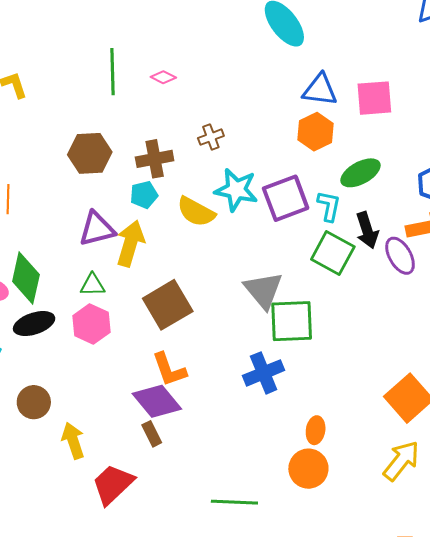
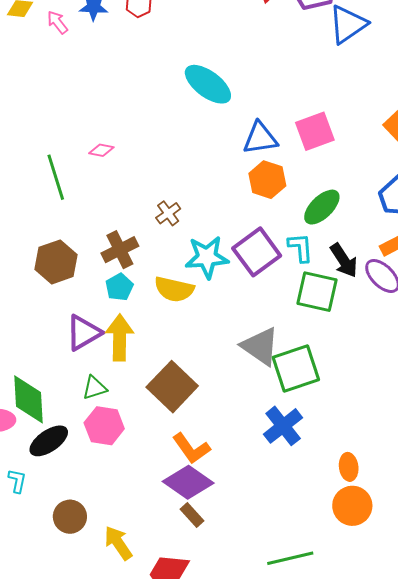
pink diamond: (163, 77) -> (101, 150), moved

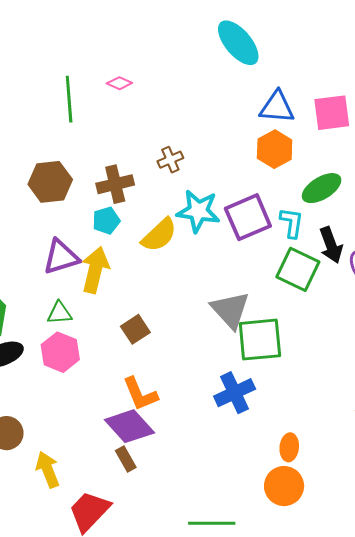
yellow semicircle: (174, 289) -> (159, 235), turned -69
brown square: (172, 387) -> (135, 329), size x0.6

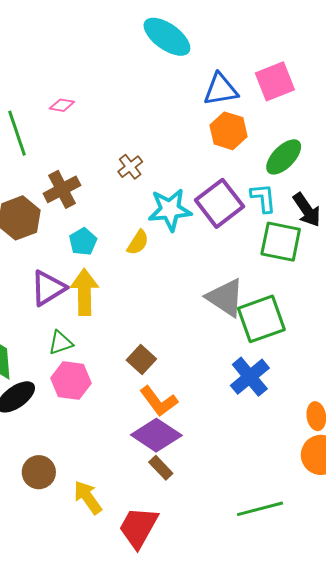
brown cross: (115, 184) -> (62, 189), moved
yellow semicircle: (159, 235) -> (138, 242), size x0.7
brown square: (135, 329) -> (141, 360), moved

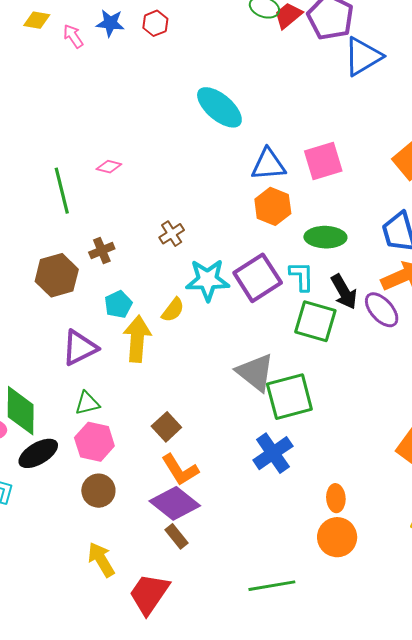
green ellipse: (284, 157) -> (325, 237), turned 42
brown cross: (62, 189) -> (102, 251), size x0.7
yellow arrow: (84, 292) -> (137, 339), moved
brown circle: (39, 472) -> (98, 491), moved

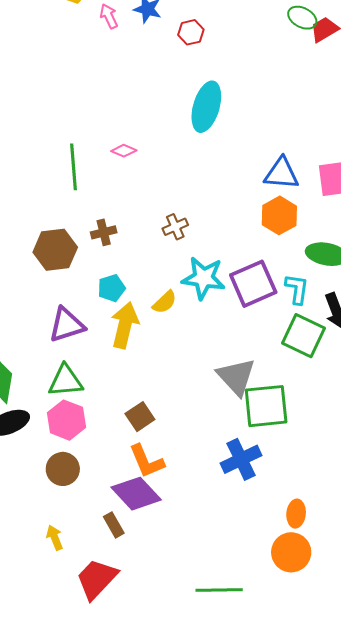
red hexagon: (155, 23) -> (191, 32), moved
cyan ellipse: (219, 107) -> (206, 107), moved, turned 57
green triangle: (87, 403) -> (65, 381), size x1.4
brown rectangle: (176, 536) -> (114, 525), moved
yellow arrow: (101, 560) -> (55, 538), size x0.7

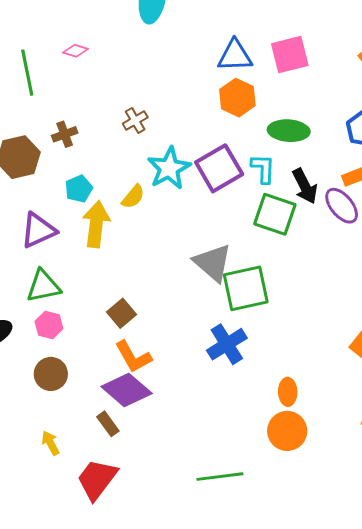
cyan star: (203, 278) -> (169, 168), turned -30
pink hexagon: (66, 420) -> (49, 325), size x0.7

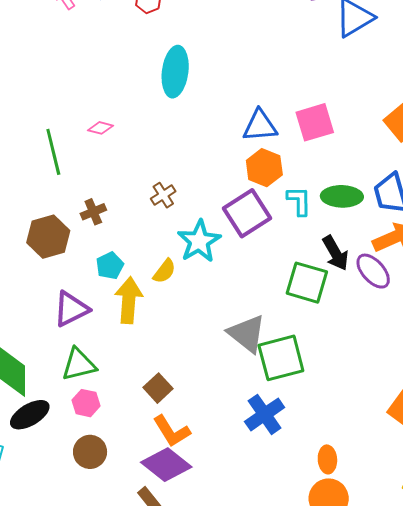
green ellipse: (289, 131) -> (342, 196), moved
purple square: (219, 168) -> (247, 213), moved
cyan L-shape: (263, 169) -> (299, 201), moved

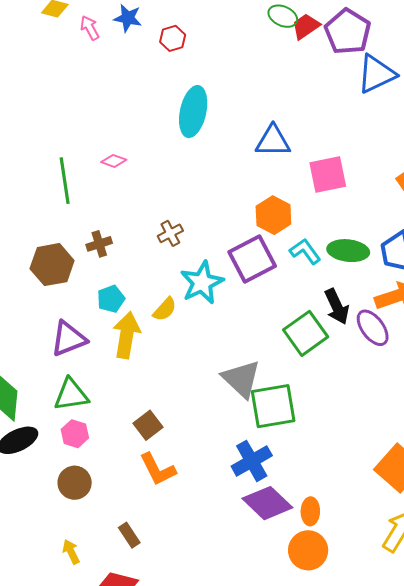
blue triangle: (260, 126) -> (273, 141), moved
cyan L-shape: (299, 201) -> (305, 251), turned -40
green square: (307, 283) -> (306, 333), turned 33
purple diamond: (166, 465) -> (267, 503), moved

